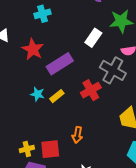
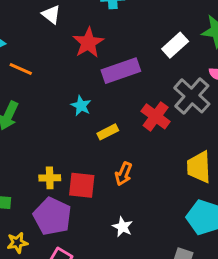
red cross: (91, 90) -> (156, 116), turned -36
yellow rectangle: (57, 96) -> (108, 132), moved

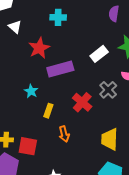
gray cross: (192, 96) -> (108, 90), size x0.7
yellow rectangle: (108, 132) -> (48, 111), turned -48
orange arrow: (124, 174) -> (64, 134), moved, turned -42

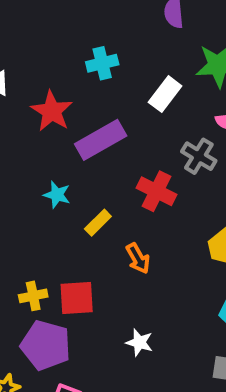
cyan cross: (58, 17) -> (102, 63), moved
yellow rectangle: (48, 111) -> (98, 223), turned 40

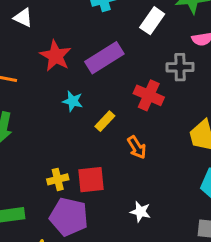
red star: (52, 111) -> (56, 56), moved
gray cross: (199, 156) -> (180, 67), turned -30

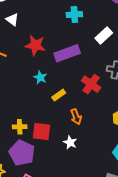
white triangle: (23, 18) -> (12, 19), moved
red star: (56, 56) -> (35, 45), turned -30
white star: (141, 212) -> (70, 142), moved

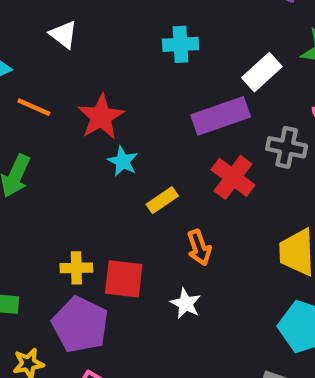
cyan cross: (74, 15) -> (180, 44), moved
red star: (35, 45) -> (101, 117), moved, turned 30
purple rectangle: (67, 53) -> (221, 116), moved

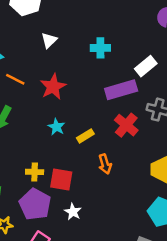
white triangle: (63, 34) -> (49, 40), moved, turned 35
cyan star: (123, 161) -> (56, 127), moved
white star: (186, 304) -> (73, 212), moved

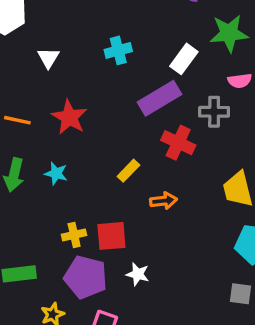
cyan star: (56, 127) -> (56, 173), moved
orange arrow: (105, 164) -> (164, 201), turned -66

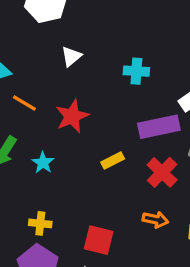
yellow rectangle: (128, 171) -> (113, 160), moved
orange arrow: (164, 201) -> (155, 220), moved
red square: (111, 236) -> (99, 240), moved

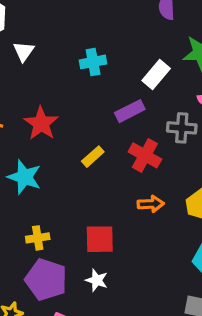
white triangle: (71, 56) -> (24, 51), moved
purple rectangle: (159, 127) -> (130, 111), size x0.7
cyan star: (43, 163) -> (24, 177), size x1.5

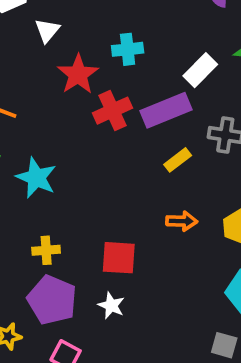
purple rectangle: (130, 111) -> (166, 110), size x1.4
red star: (41, 123) -> (78, 74), moved
red cross: (145, 155) -> (112, 111), moved, turned 32
yellow rectangle: (93, 157) -> (178, 160), moved

